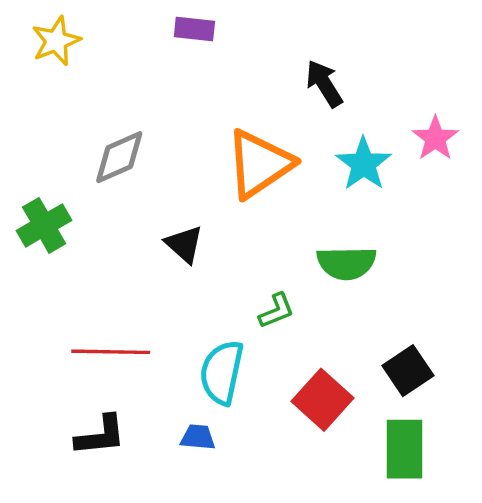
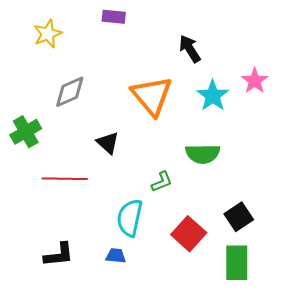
yellow star: (56, 41) -> (48, 34), moved
orange triangle: (259, 164) -> (152, 96), turned -36
red line: (111, 352) -> (65, 179), moved

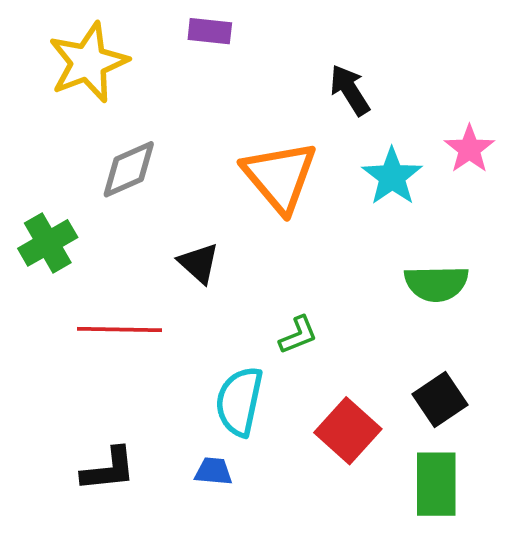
yellow star: (48, 34) -> (88, 62), size x1.5
green semicircle: (203, 154) -> (436, 283), moved

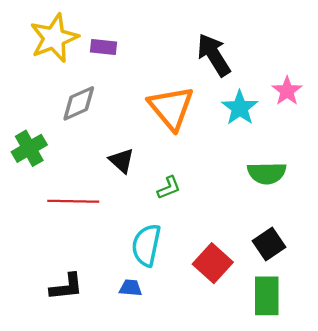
purple rectangle: (210, 31) -> (104, 47), moved
black arrow: (350, 90) -> (214, 55), size x1.4
green L-shape: (298, 335) -> (169, 188), moved

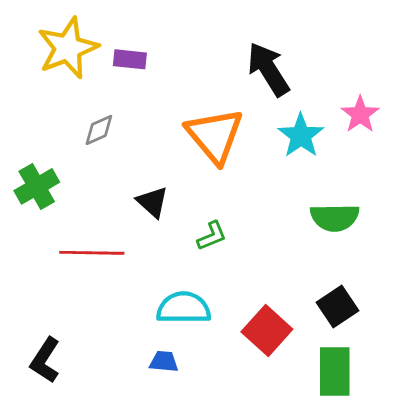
gray diamond: (79, 103) -> (99, 130), size x0.7
cyan semicircle: (146, 245) -> (184, 308), turned 78
black L-shape: (66, 287) -> (45, 360), moved, turned 129

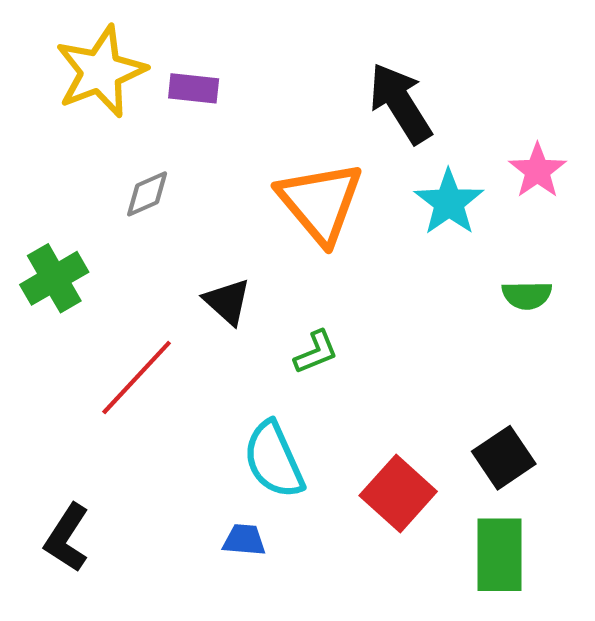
green semicircle: (335, 218) -> (527, 295), moved, size x0.7
red line: (92, 253) -> (137, 377), turned -48
cyan semicircle: (184, 308) -> (274, 460), turned -114

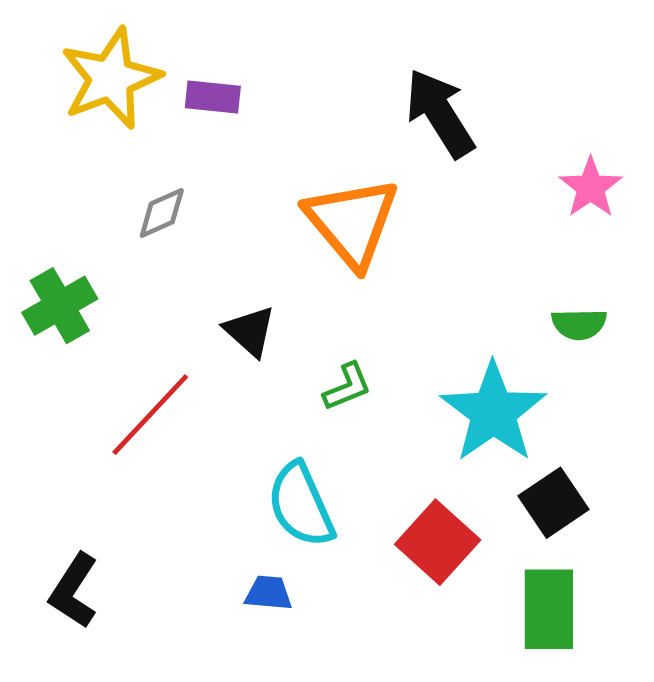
cyan star: (449, 202) -> (493, 412), moved, size x1.4

